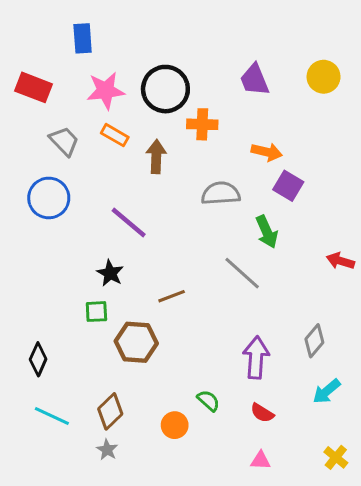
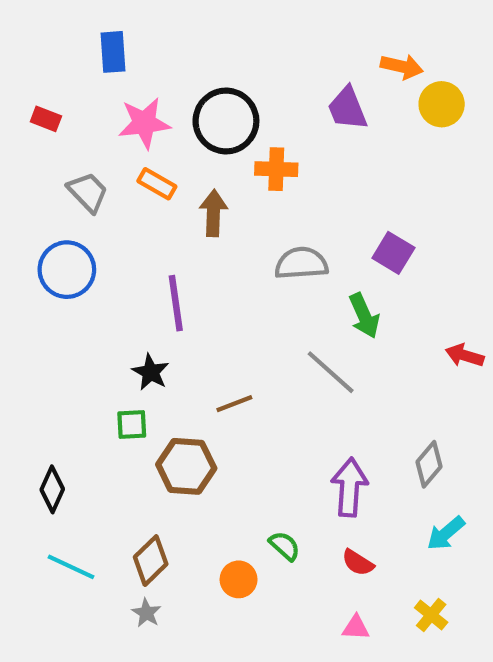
red rectangle: (33, 87) -> (46, 119), size x0.6
orange arrow: (267, 152) -> (402, 67), moved
purple line: (129, 223) -> (176, 303), turned 42
yellow cross: (336, 457) -> (431, 615), moved

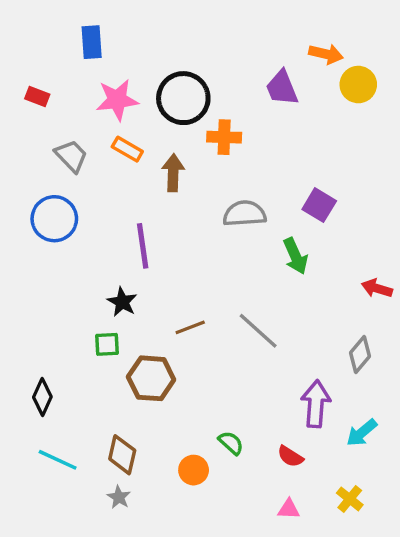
gray line: (331, 372) -> (258, 331), moved
gray diamond: (429, 464) -> (360, 355), moved
purple arrow: (349, 487) -> (316, 404), moved
brown diamond: (151, 561) -> (122, 455), turned -33

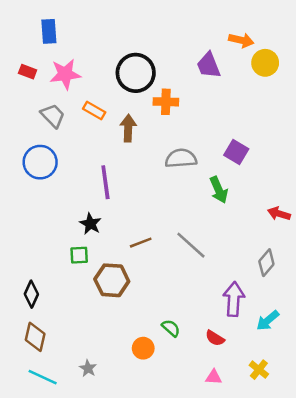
blue rectangle: (92, 42) -> (49, 31), moved
pink star: (117, 100) -> (65, 74), moved
brown diamond: (122, 455) -> (35, 337), moved
cyan line: (58, 460) -> (43, 377), moved

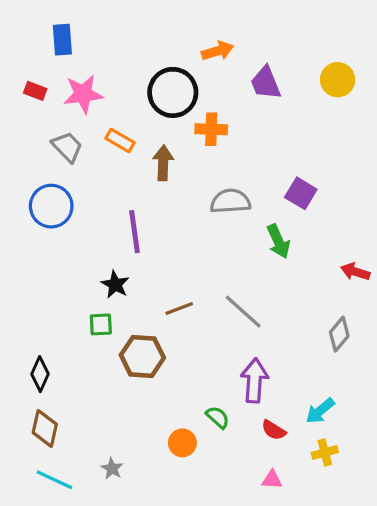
orange arrow: (241, 40) -> (218, 51), moved, turned -30
purple arrow: (234, 299) -> (254, 380), moved
cyan arrow: (268, 321) -> (320, 411), moved
yellow cross: (259, 370) -> (325, 452), moved, turned 36

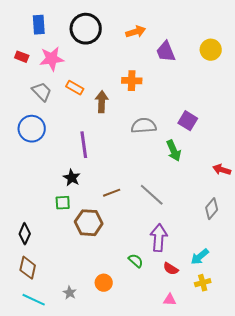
black circle: (173, 92) -> (86, 29), moved
orange circle: (182, 443) -> (104, 283), moved

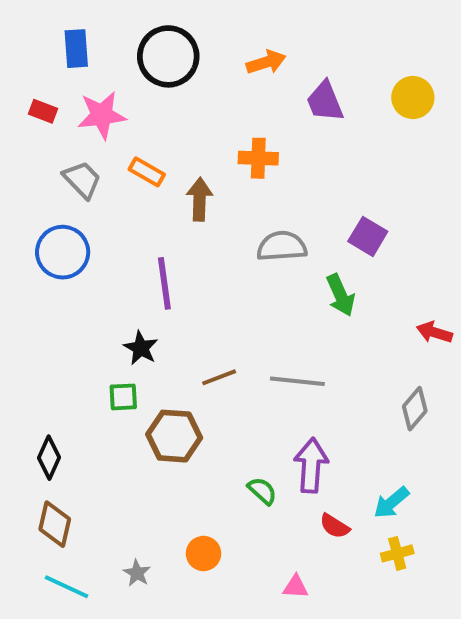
gray line: (152, 195) -> (297, 381), turned -36
green semicircle: (136, 261) -> (262, 491), moved
pink triangle: (170, 300) -> (295, 587), moved

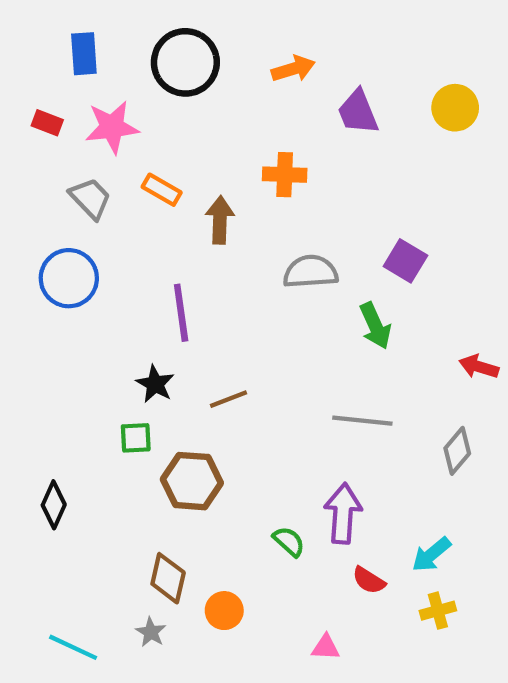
brown line: (219, 377) -> (229, 399), moved
gray line: (297, 381) -> (362, 421), moved
brown diamond: (55, 524) -> (168, 578), moved

